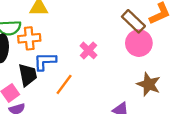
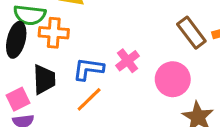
pink circle: (139, 43) -> (173, 79), moved
blue L-shape: (45, 61) -> (88, 69), moved

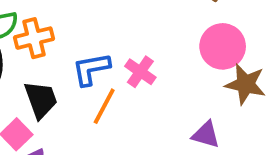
pink cross: (128, 61) -> (140, 72), moved
pink circle: (173, 79) -> (223, 46), moved

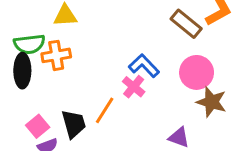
blue L-shape: (91, 69) -> (144, 66), moved, turned 52
black trapezoid: (41, 100) -> (74, 124), moved

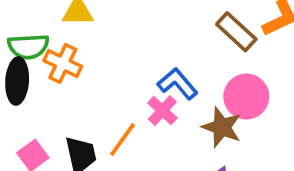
orange cross: (56, 55) -> (63, 63), turned 32
brown star: (211, 102) -> (222, 127), moved

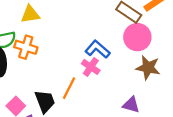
pink circle: (246, 97) -> (137, 37), moved
brown star: (222, 127) -> (148, 68), moved

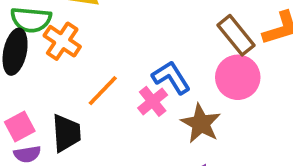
brown star: (148, 68) -> (201, 123), moved
orange line: (69, 88) -> (103, 91), moved

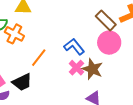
pink cross: (153, 101) -> (76, 68), moved
black trapezoid: (66, 133) -> (22, 82), turned 75

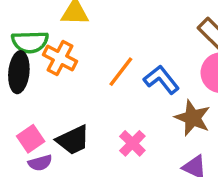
orange line: (39, 58) -> (121, 72), moved
pink cross: (76, 68) -> (132, 143), moved

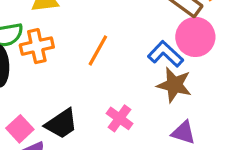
orange cross: (60, 58) -> (37, 46), turned -32
blue L-shape: (161, 80) -> (165, 54), moved

